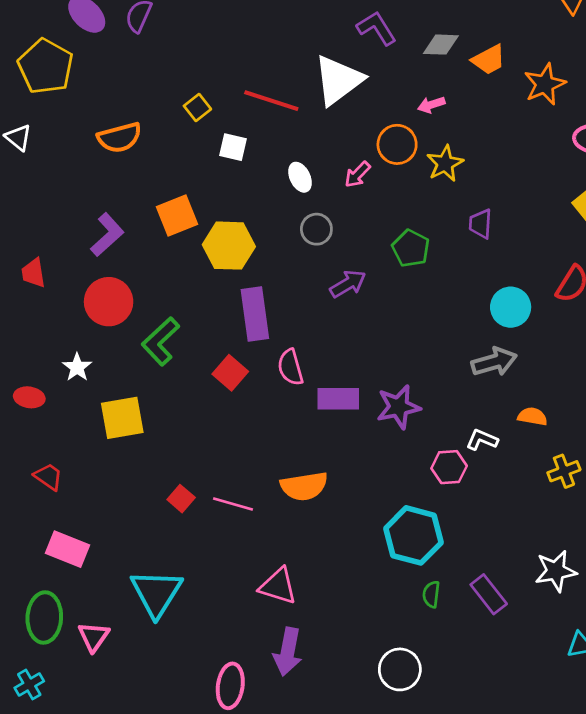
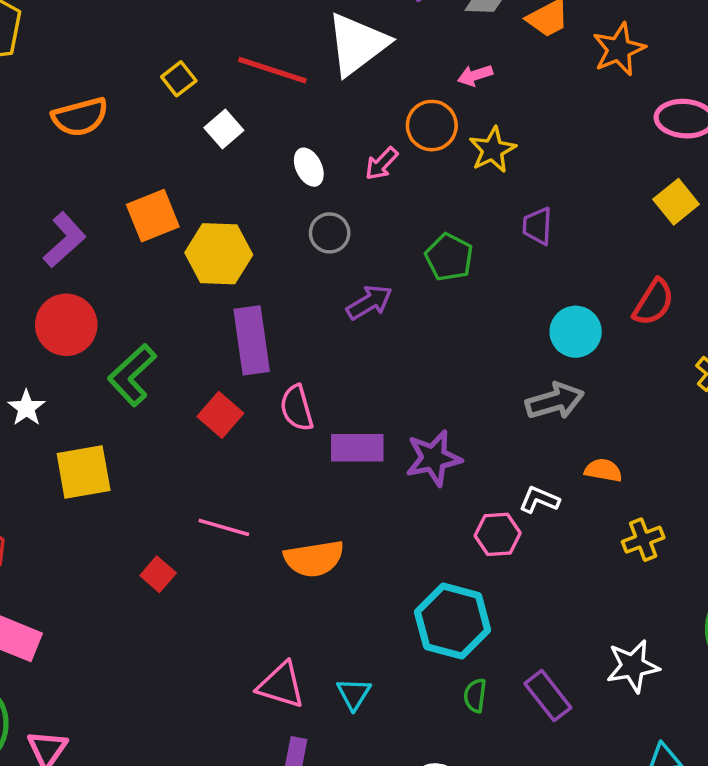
white square: (233, 147) -> (224, 129), turned 36
pink line: (233, 504) -> (224, 527), moved
cyan triangle: (156, 593) -> (354, 694), moved, size x0.5

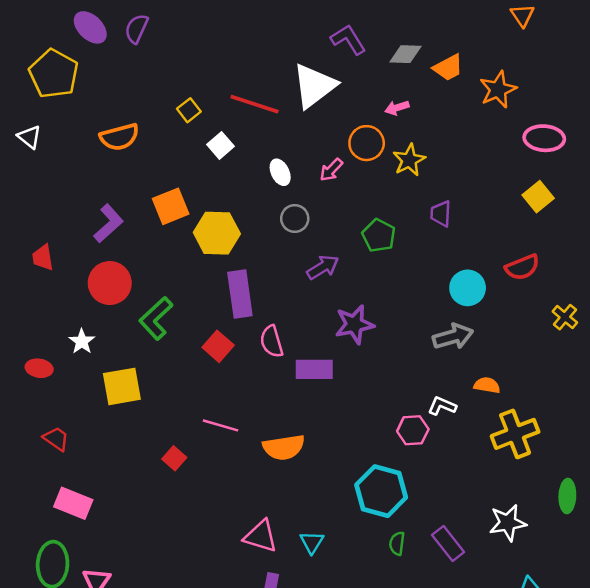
red semicircle: (654, 302) -> (522, 267), turned 36
purple star: (434, 458) -> (354, 324), moved
yellow cross: (643, 540) -> (515, 434), size x1.6

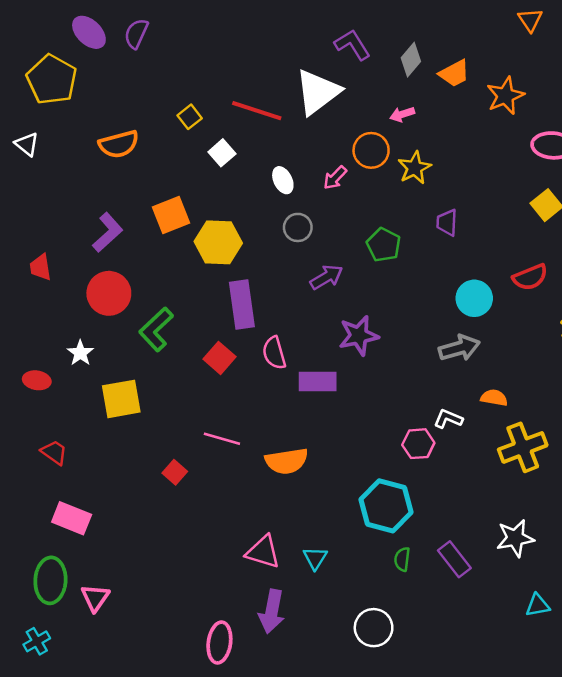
gray diamond: (405, 54) -> (411, 60), turned -52

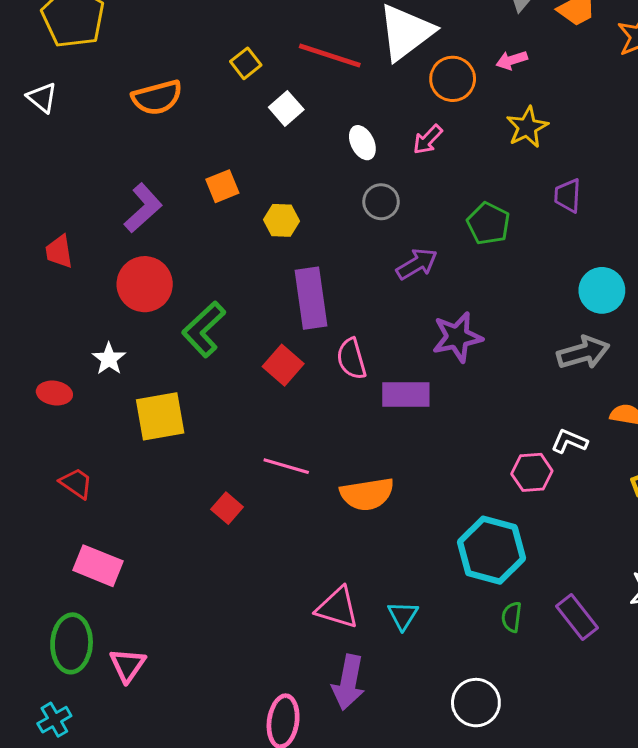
orange circle: (371, 150) -> (453, 79), moved
orange square: (171, 215) -> (222, 186), size x0.7
yellow hexagon: (218, 242) -> (282, 220), size x0.6

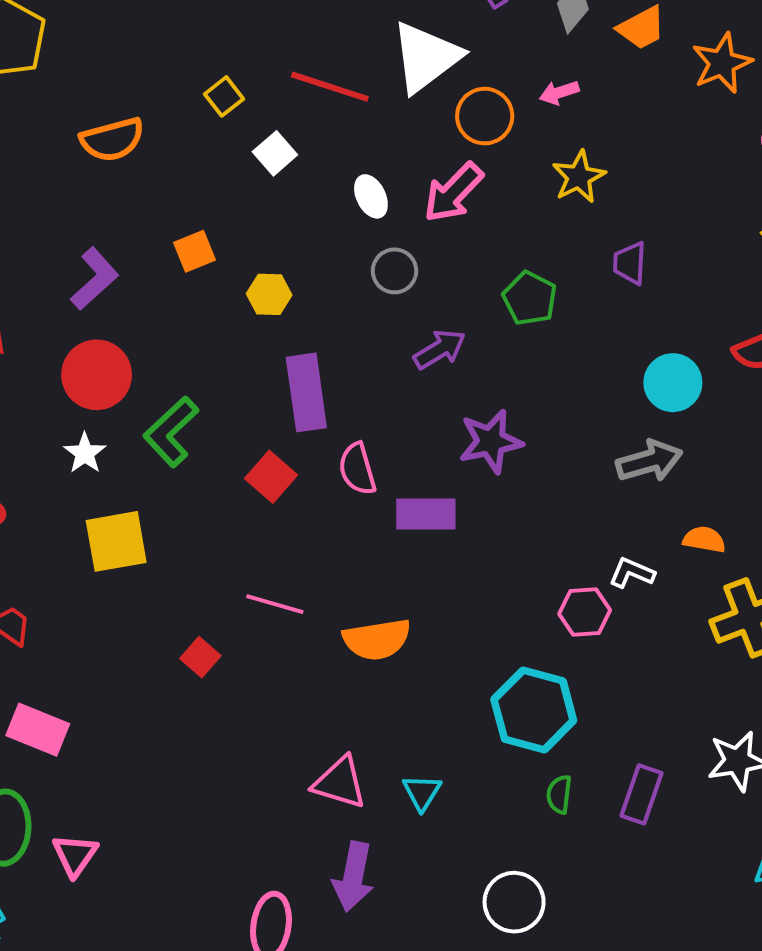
pink arrow: (428, 140) -> (453, 192), size x1.6
white star: (109, 359) -> (85, 453), moved
purple rectangle: (577, 617) -> (642, 794), turned 57

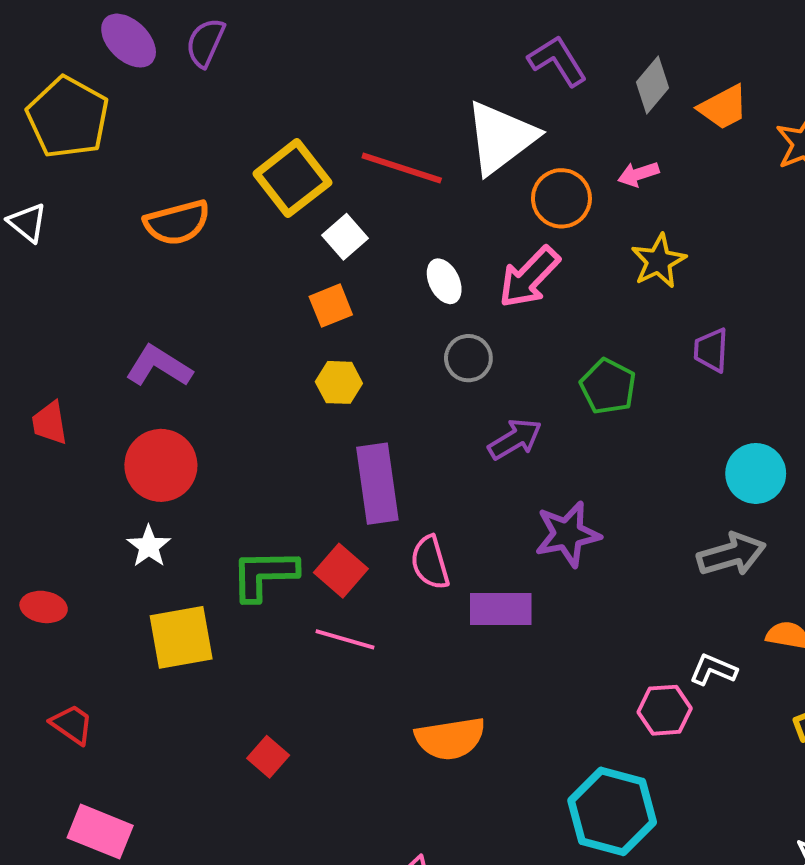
yellow square: (224, 96) -> (292, 178), size x1.8
orange square: (195, 251) -> (331, 306), moved
purple L-shape: (95, 279) -> (159, 366), turned -106
green L-shape: (171, 432) -> (264, 575), moved, turned 42
pink line: (275, 604) -> (345, 639), moved

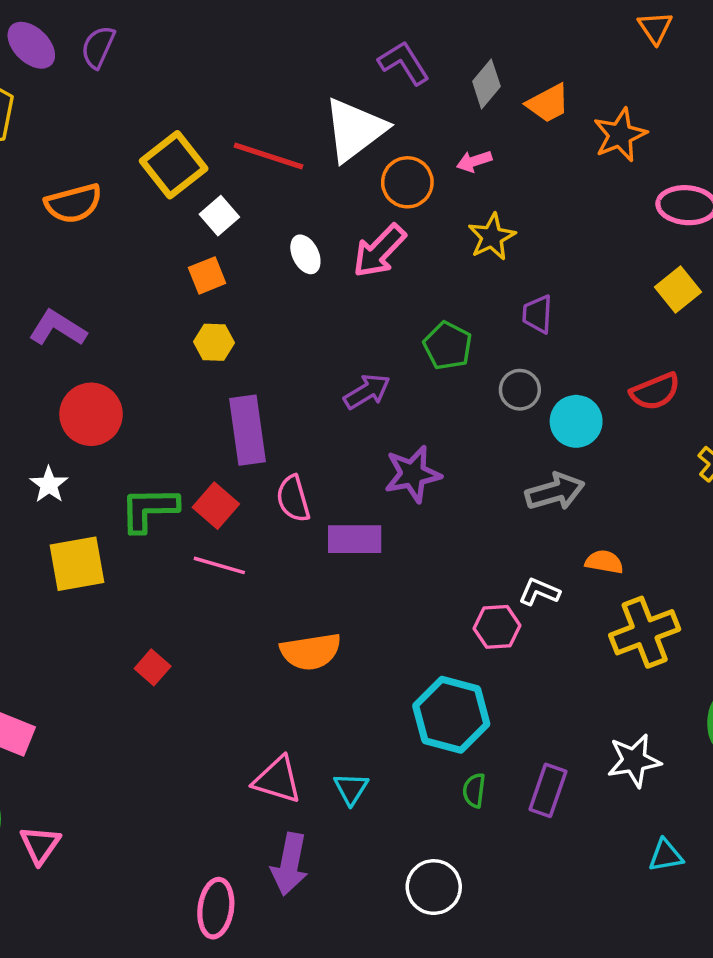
gray circle: (468, 358) -> (520, 390), moved
red circle: (161, 465) -> (91, 414), moved

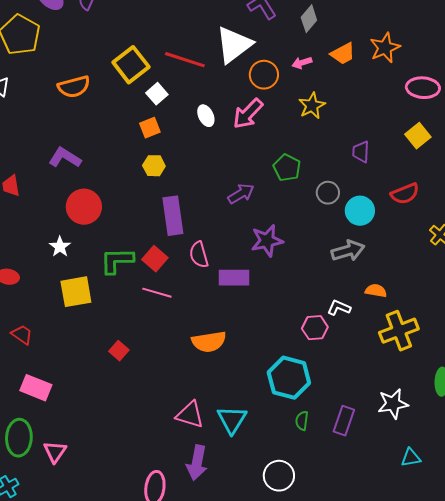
orange trapezoid: (548, 103) -> (343, 54), moved
purple trapezoid: (537, 314) -> (361, 152), moved
cyan triangle: (351, 789) -> (232, 420), size x1.5

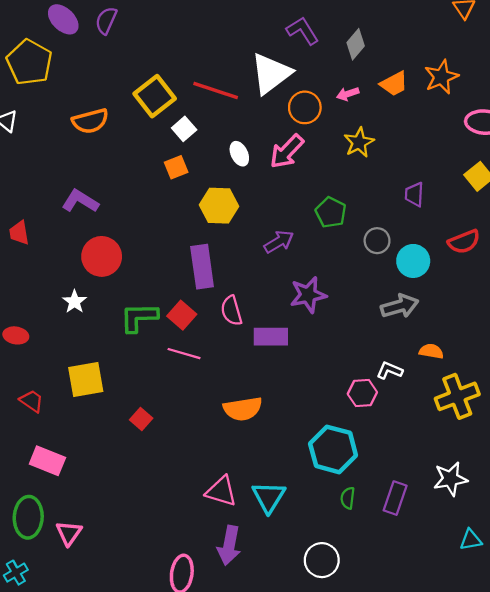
yellow hexagon: (154, 166) -> (219, 206), moved, size x1.5
yellow square: (76, 292) -> (86, 379), moved

